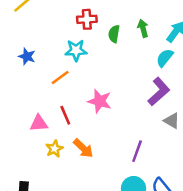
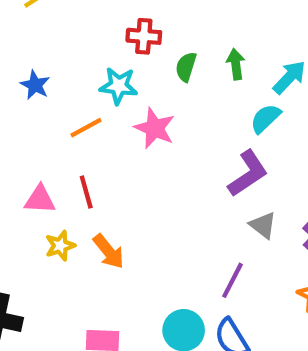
pink star: (100, 101) -> (155, 128), moved
purple line: (137, 151) -> (233, 280), moved

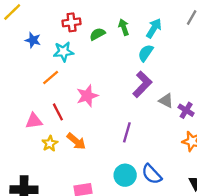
green semicircle: (186, 67) -> (97, 34), turned 56
blue star: (35, 85) -> (33, 40), moved
pink star: (155, 128) -> (87, 96), moved, turned -30
gray triangle: (263, 225) -> (166, 101), moved
purple line: (233, 280) -> (127, 132), moved

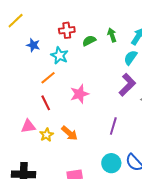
cyan star: (63, 52) -> (59, 55), turned 30
red line: (58, 112) -> (46, 103), moved
pink triangle: (34, 121) -> (28, 126), moved

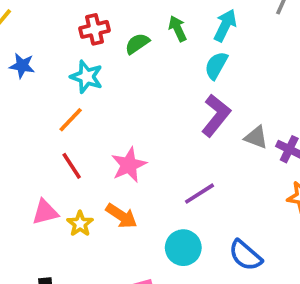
blue star: (33, 45) -> (22, 66), moved
pink star: (79, 94) -> (129, 165), moved
purple line: (113, 126) -> (199, 194), turned 48
cyan circle: (111, 163) -> (183, 248), moved

